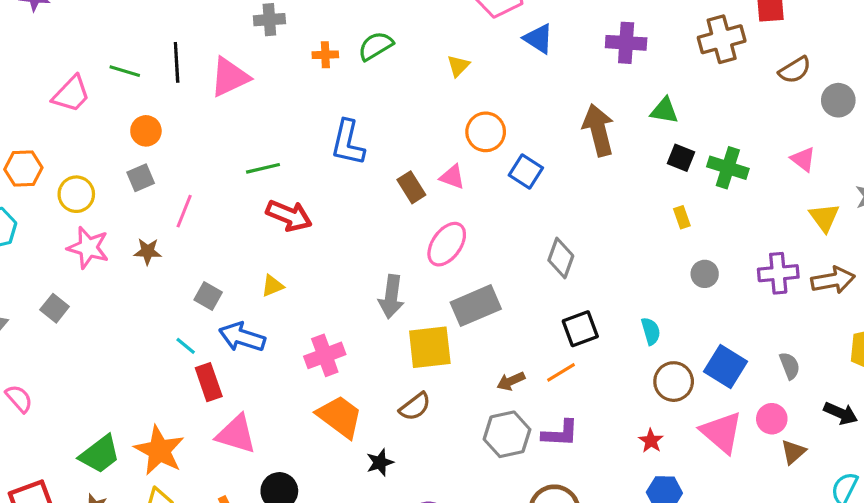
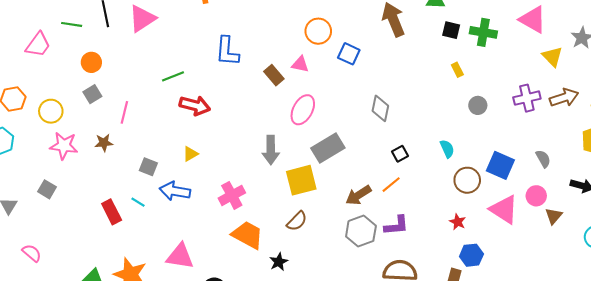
pink triangle: (803, 159) -> (533, 20), size x1.6
black square: (580, 329) -> (400, 154), size x0.7
brown arrow: (511, 381) -> (358, 195), size x1.4
red rectangle: (209, 382) -> (112, 212), moved

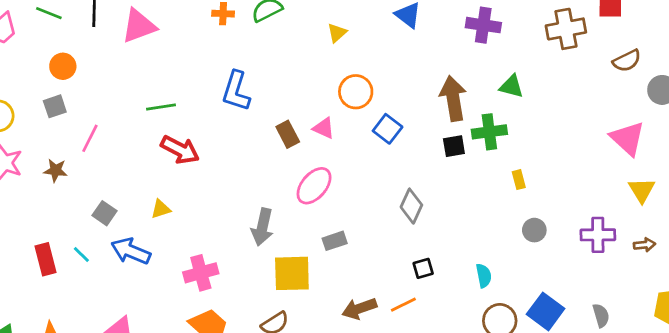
black square: (451, 30) -> (454, 146), moved, turned -36
green cross: (483, 32) -> (489, 132), moved, turned -30
brown arrow: (564, 98) -> (645, 245), size x0.6
gray rectangle: (328, 148) -> (335, 241), size x0.6

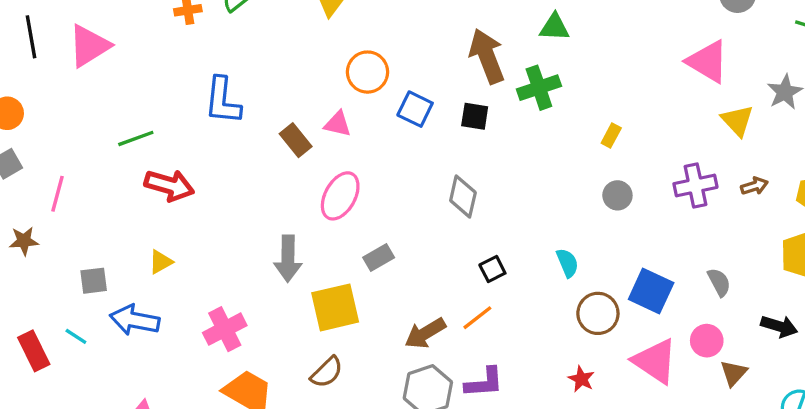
black square: (454, 146) -> (475, 116), moved, turned 30
yellow rectangle: (519, 180) -> (611, 136), moved, turned 54
gray square: (104, 213) -> (94, 281), turned -30

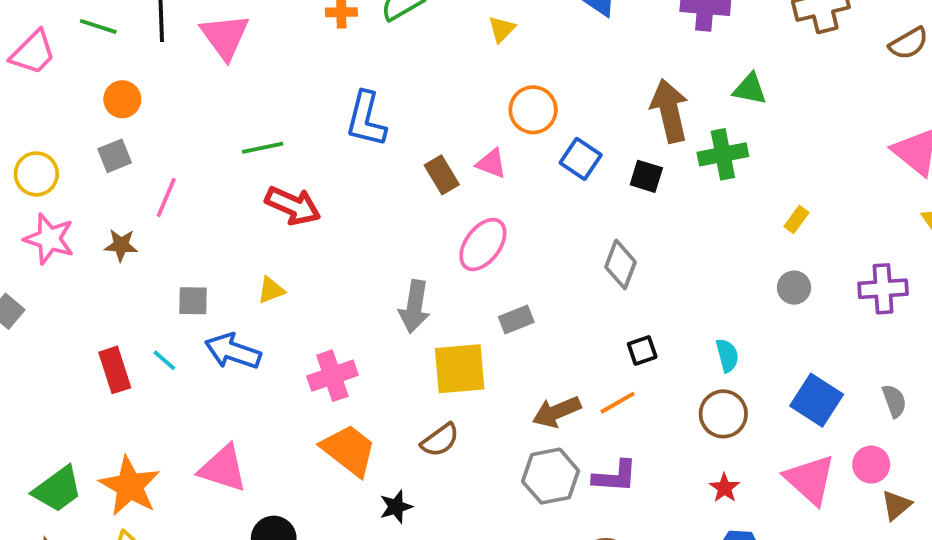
pink triangle: (89, 46) -> (225, 37), turned -42
brown circle: (598, 313) -> (723, 414), moved

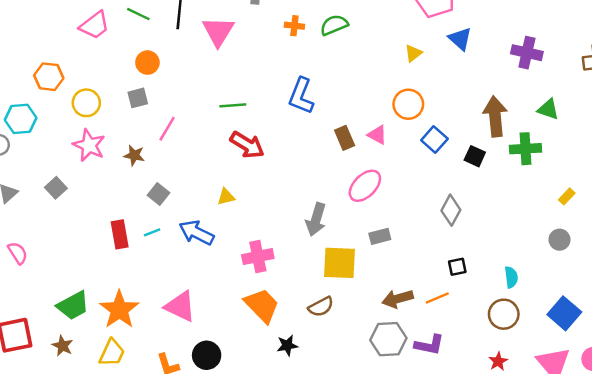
yellow triangle: (502, 29) -> (413, 53), moved
gray square: (193, 301) -> (159, 194), moved, turned 30
cyan line: (164, 360) -> (152, 232), turned -70

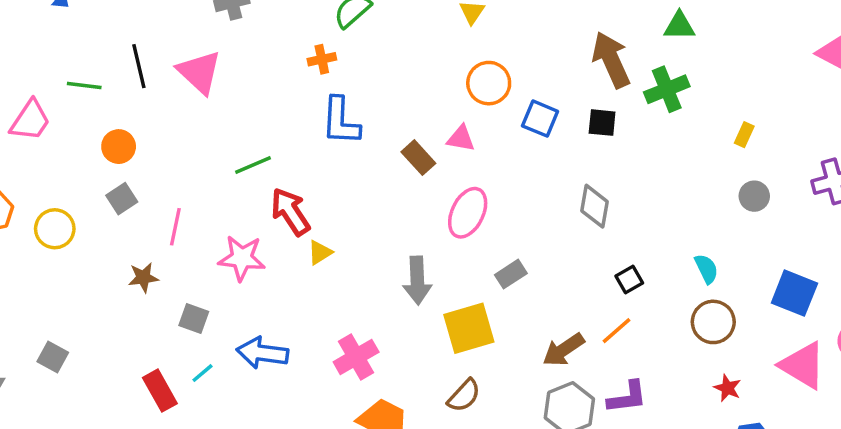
orange cross: (294, 26) -> (322, 59), moved
pink star: (89, 145) -> (242, 258), moved
red arrow: (247, 145) -> (290, 212), turned -136
yellow triangle: (226, 197) -> (320, 252), moved

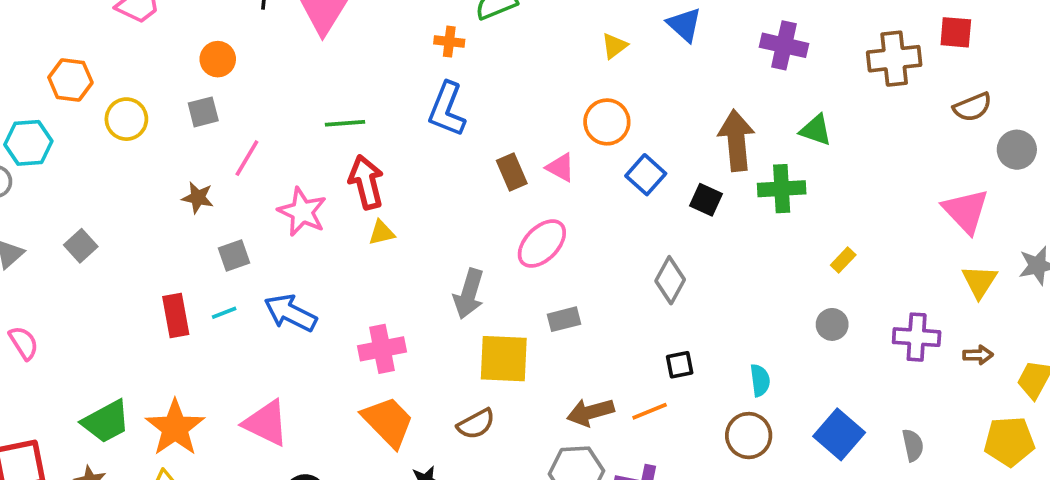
gray square: (194, 318) -> (234, 255), turned 32

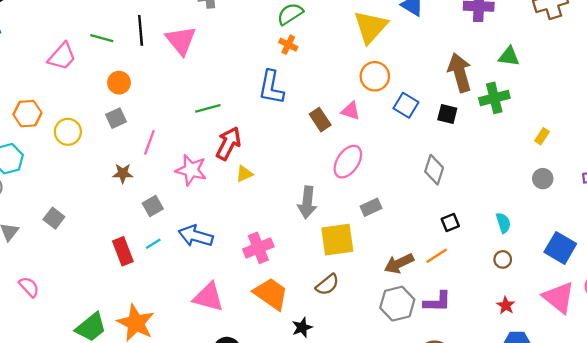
orange cross: (449, 42) -> (288, 45), moved, turned 30
yellow triangle: (614, 46) -> (371, 27), size x2.0
red arrow: (366, 182) -> (228, 143), turned 52
pink triangle: (266, 423) -> (208, 297), moved
brown circle: (749, 436) -> (503, 259), size x0.6

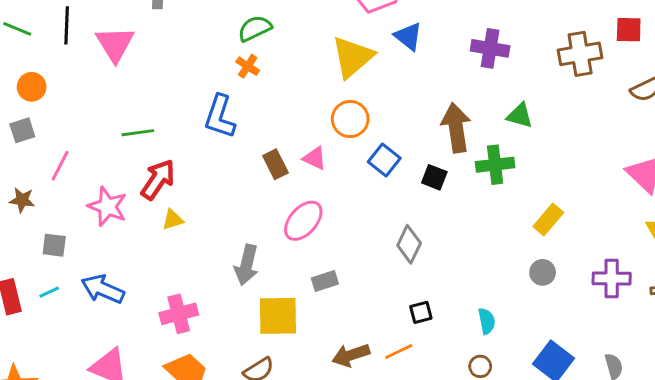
yellow rectangle: (542, 136) -> (548, 220), size x1.5
gray square: (153, 206) -> (54, 245), turned 30

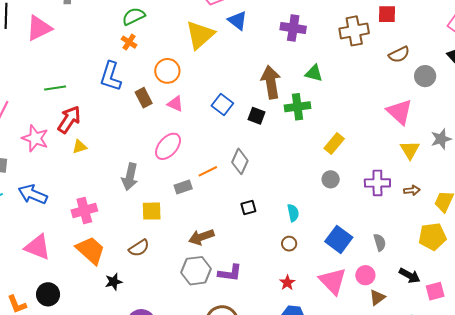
pink triangle: (115, 44) -> (39, 28), turned 36
orange circle: (350, 119) -> (167, 71), moved
brown rectangle: (275, 164) -> (144, 98), moved
yellow square: (278, 316) -> (152, 211), size x0.7
orange line: (399, 351) -> (208, 171), moved

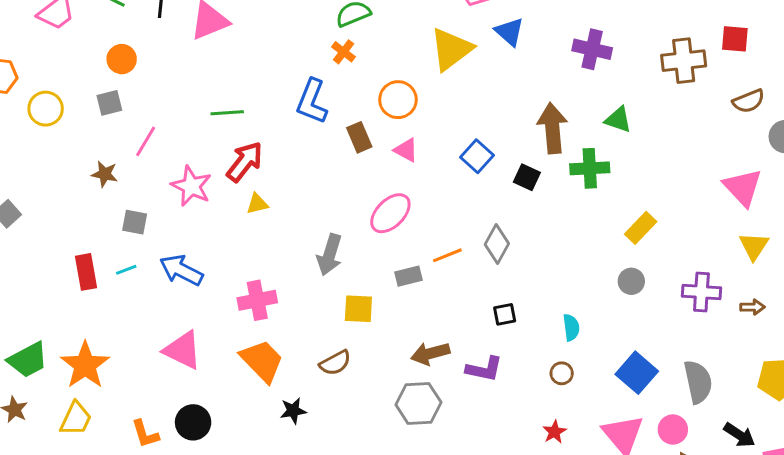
gray semicircle: (380, 242) -> (698, 382), size x1.6
purple L-shape: (230, 273) -> (484, 369), moved

